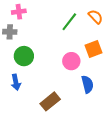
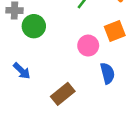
green circle: (24, 56) -> (34, 26), moved
blue arrow: (16, 82) -> (22, 71), turned -35

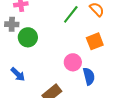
pink circle: (88, 46) -> (73, 62), moved

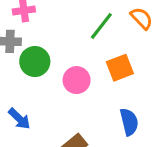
orange square: (95, 41) -> (120, 68), moved
pink circle: (73, 62) -> (77, 80), moved

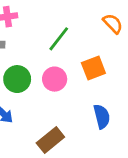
green line: (101, 26) -> (59, 39), moved
green circle: (35, 62) -> (17, 79), moved

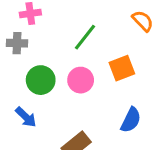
blue semicircle: (102, 116) -> (131, 120), turned 40

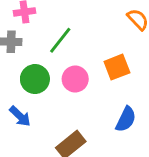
green line: (85, 37) -> (60, 40), moved

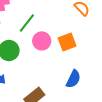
pink circle: (75, 79) -> (42, 41), moved

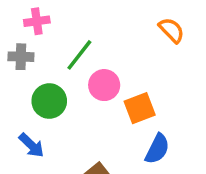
orange square: (67, 42) -> (140, 108), moved

